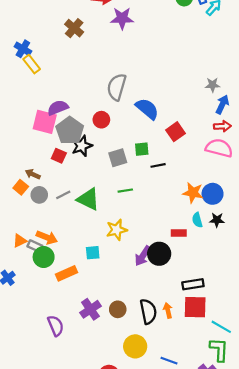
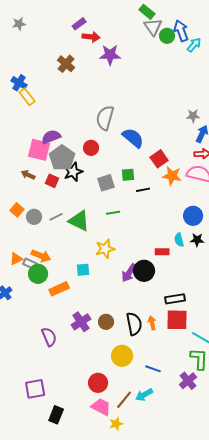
brown arrow: (33, 174) -> (28, 175), moved
orange star: (193, 193) -> (172, 176), moved

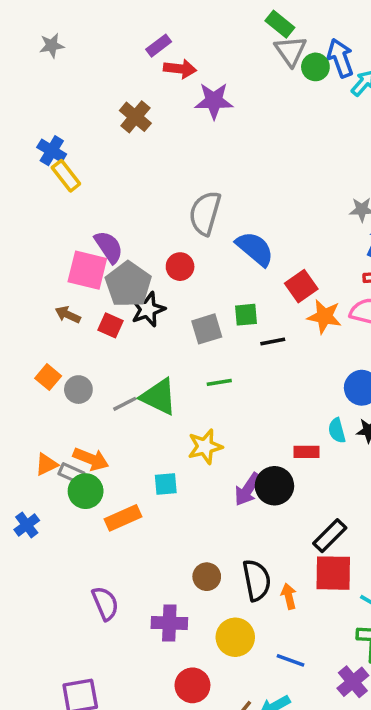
purple semicircle: (51, 137) -> (109, 247), turned 78
gray line: (56, 217) -> (125, 404), moved
black rectangle: (175, 299) -> (330, 536), turned -36
purple cross: (81, 322) -> (169, 623), moved, turned 36
orange arrow: (152, 323) -> (289, 596), moved

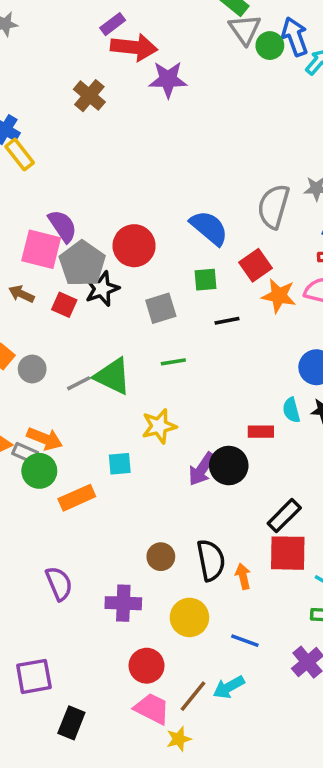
red arrow: (180, 69) -> (134, 47), size x1.4
gray semicircle: (205, 213) -> (273, 206), moved
red circle: (180, 267) -> (134, 246), size x1.5
green square: (246, 315) -> (206, 280), moved

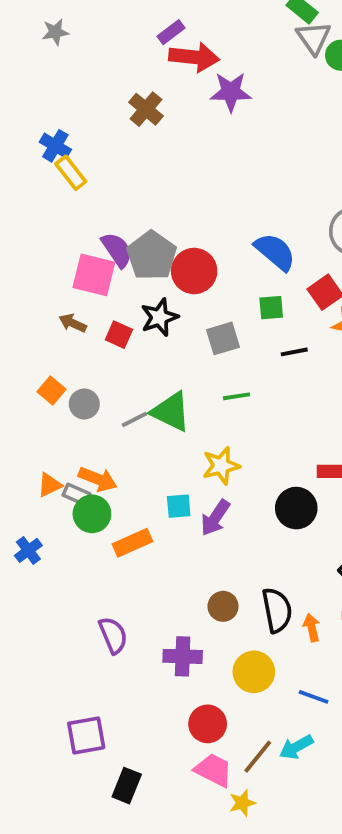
gray pentagon: (82, 264) -> (152, 256), moved
purple arrow: (202, 469) -> (215, 518), moved

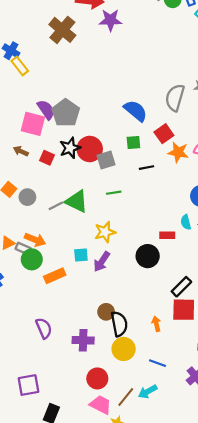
brown cross: (146, 109) -> (62, 30), size x1.4
red circle: (194, 271) -> (90, 149), moved
black semicircle: (277, 610) -> (119, 324), moved

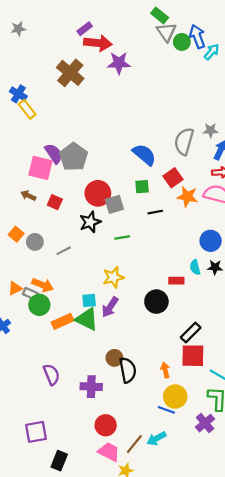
black star: (70, 148) -> (90, 222), moved
green triangle: (77, 201) -> (87, 319), moved
yellow circle: (124, 349) -> (175, 397), moved

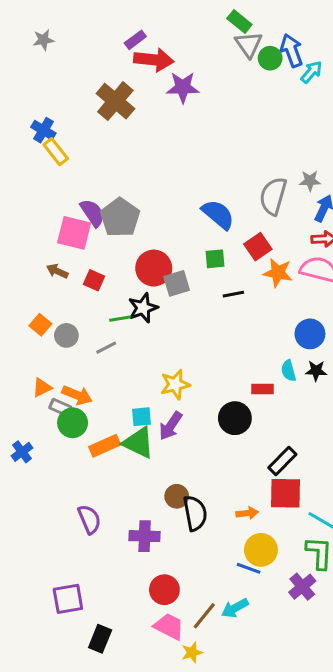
green line: (122, 237) -> (120, 319), moved
orange triangle: (15, 288) -> (42, 388), moved
orange arrow: (165, 370) -> (247, 513), turned 96

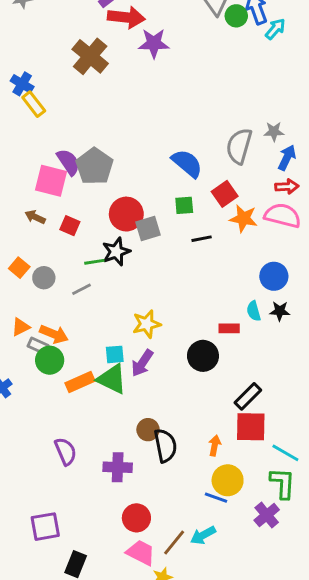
orange arrow: (247, 513) -> (215, 446), turned -72

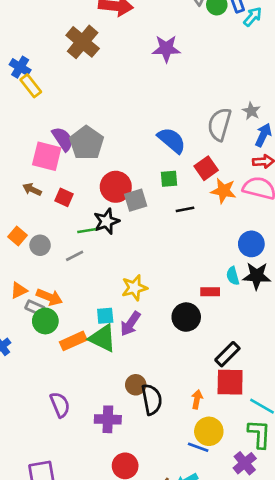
purple star: (154, 43) -> (166, 49), moved
gray star: (274, 132) -> (251, 111), turned 30
black star: (280, 311) -> (257, 276), size x1.5

